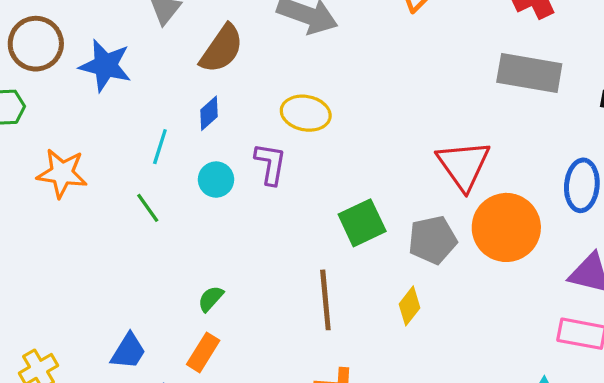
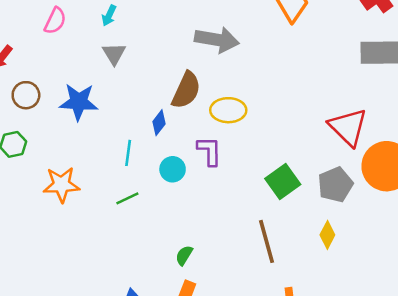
brown circle: (36, 44) -> (26, 95), size x0.7
brown semicircle: (222, 49) -> (186, 90), moved
green line: (148, 208) -> (127, 198), turned -70

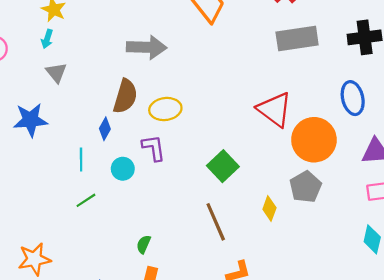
orange star: (61, 185) -> (34, 259), moved
gray pentagon: (335, 185) -> (306, 187), moved

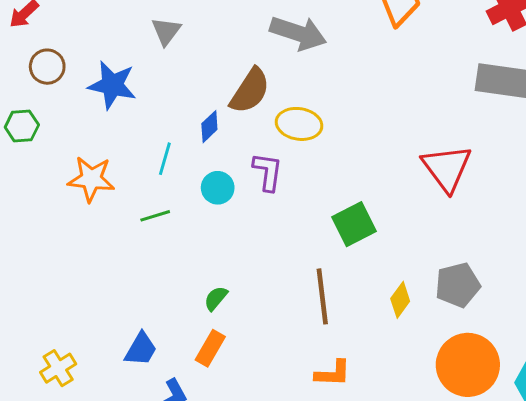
orange circle: (314, 140) -> (468, 365), moved
orange star: (34, 259) -> (91, 179), moved

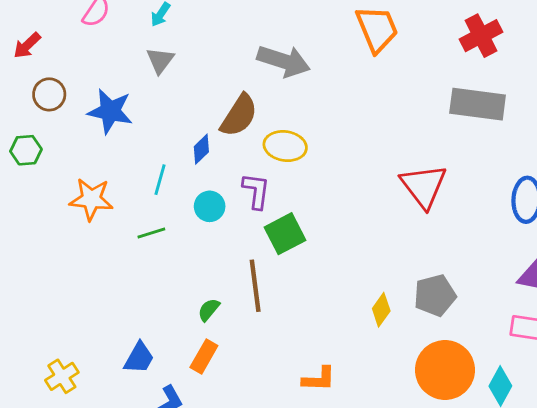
green square: (354, 224) -> (285, 234), moved
brown line: (322, 296) -> (255, 286), moved

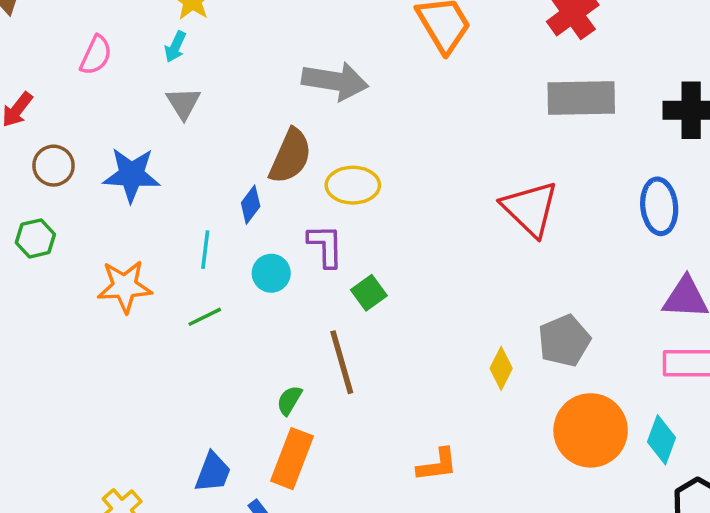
green square: (285, 234) -> (369, 293), size x0.7
orange rectangle: (204, 357) -> (292, 459), size x1.4

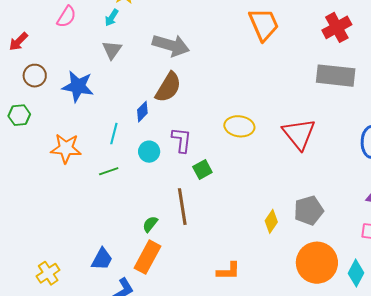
gray arrow: (335, 81) -> (171, 45), moved
yellow ellipse: (353, 185) -> (239, 126), moved

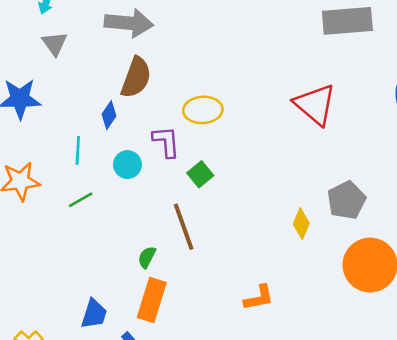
yellow ellipse: (239, 126) -> (203, 110), moved

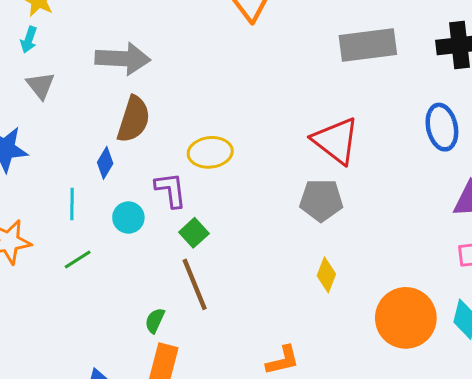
green square: (200, 174) -> (194, 233), moved
gray pentagon: (346, 200) -> (321, 200), moved, turned 30

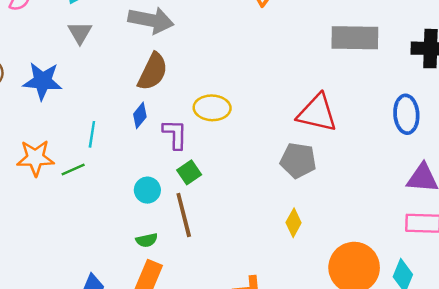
red triangle: (336, 141) -> (317, 113), turned -33
blue diamond: (105, 163) -> (140, 115), moved
cyan circle: (128, 218) -> (147, 190), moved
green line: (78, 259) -> (73, 169), moved
green semicircle: (155, 321) -> (147, 240), turned -135

